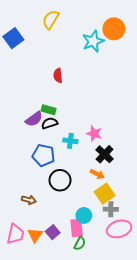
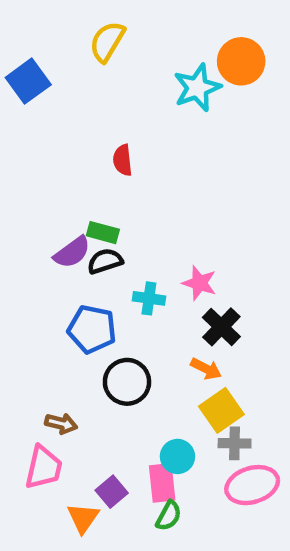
pink trapezoid: (15, 234) -> (44, 467), moved
orange triangle: (35, 235) -> (83, 518), moved

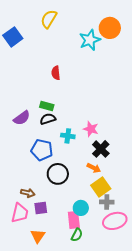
purple semicircle: (72, 252) -> (22, 118), moved
purple square: (112, 492) -> (41, 208), moved, turned 32

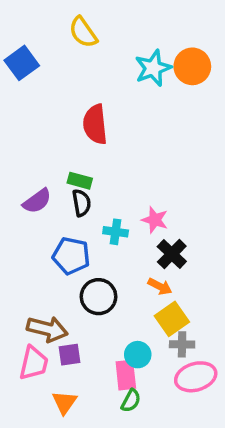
yellow semicircle: (49, 19) -> (83, 32), turned -66
orange circle: (110, 28) -> (192, 66), moved
red semicircle: (56, 73) -> (95, 124), size x1.6
black semicircle: (48, 119) -> (81, 203), turned 98
brown arrow: (28, 193) -> (47, 329), size x1.6

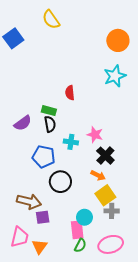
cyan star: (153, 68) -> (115, 76), moved
red semicircle: (95, 124) -> (70, 93), moved, size x0.6
pink trapezoid: (34, 363) -> (20, 237), moved
pink ellipse: (196, 377) -> (111, 244), moved

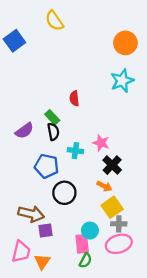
green rectangle: (49, 111) -> (52, 117), turned 32
pink ellipse: (111, 244) -> (119, 244), moved

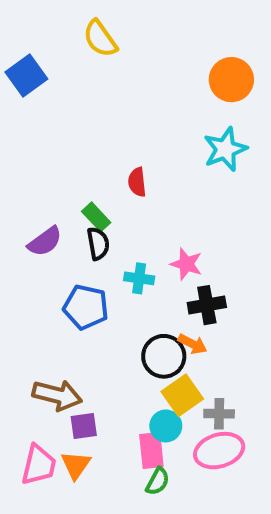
black cross: (112, 165) -> (207, 305), turned 36
black circle: (64, 193) -> (164, 356), moved
yellow square: (112, 207) -> (182, 395), moved
orange triangle: (42, 262) -> (76, 465), moved

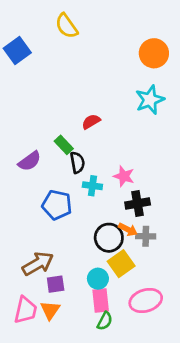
red semicircle: (137, 182) -> (91, 122), turned 66
black semicircle: (98, 244) -> (77, 163), moved
brown arrow: (57, 395) -> (38, 264), turned -44
gray cross: (219, 414) -> (146, 236), moved
cyan circle: (166, 426) -> (98, 279), moved

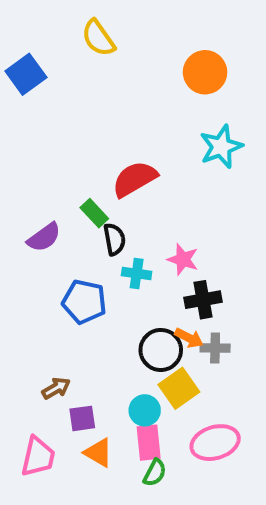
orange circle: (154, 53) -> (205, 72), moved
red semicircle: (91, 122) -> (135, 179), size x1.6
brown arrow: (38, 264) -> (56, 388), size x0.6
orange triangle: (50, 310) -> (98, 453), moved, turned -35

